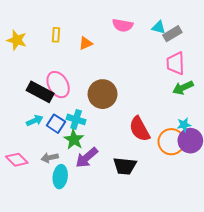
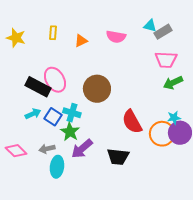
pink semicircle: (123, 25) -> (116, 37), moved
pink trapezoid: (176, 63) -> (166, 60), turned -85

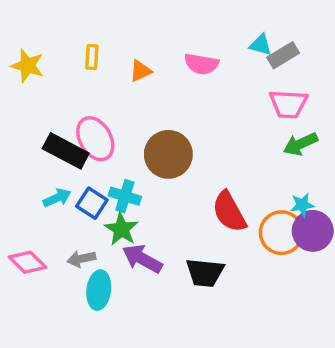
purple arrow: (82, 149) -> (142, 259), turned 70

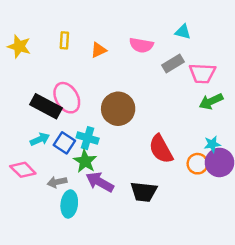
gray rectangle: (283, 55) -> (173, 64), moved
orange circle: (281, 233) -> (198, 164), size x0.7
pink diamond: (27, 262) -> (23, 170), moved

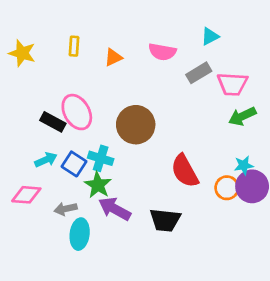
cyan triangle: (183, 32) -> (210, 36), turned -42
black rectangle: (46, 106) -> (53, 122), size x0.7
pink diamond: (23, 170) -> (26, 195), turned -40

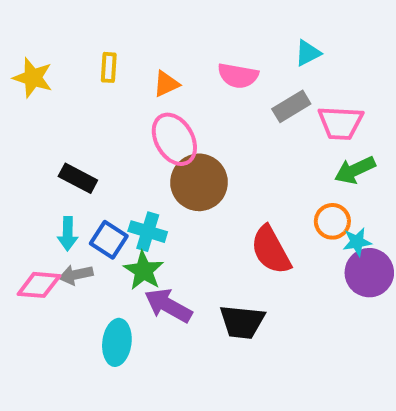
pink ellipse: (77, 112) -> (174, 139), moved
cyan arrow: (46, 160) -> (68, 234), turned 115
orange circle: (227, 188) -> (332, 221), moved
gray arrow: (66, 209) -> (76, 275), moved

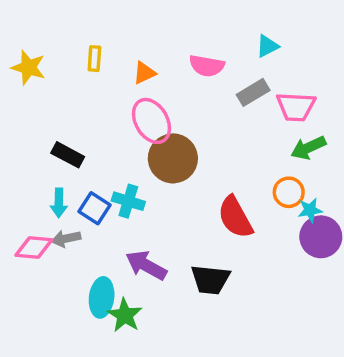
green star: (144, 271) -> (125, 315), moved

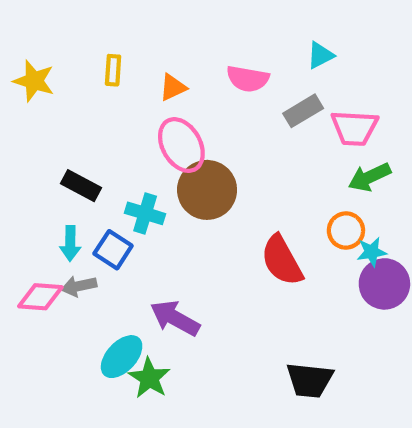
cyan cross: (128, 201) -> (145, 213), moved
black trapezoid: (210, 280) -> (310, 380), moved
cyan ellipse: (102, 297) -> (122, 357), turned 36

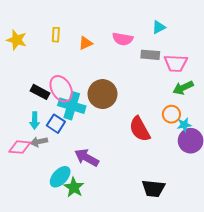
gray rectangle: (303, 111) -> (150, 55), turned 36
pink ellipse: (181, 145) -> (61, 89), moved
cyan cross: (145, 213) -> (72, 106), size x1.4

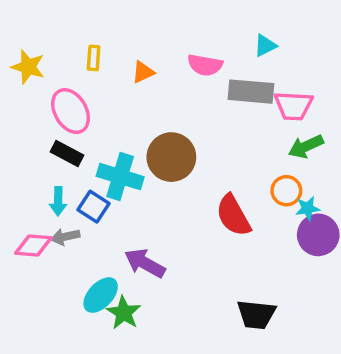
gray rectangle: (150, 55) -> (251, 92), size x1.4
pink ellipse: (61, 89) -> (71, 111), moved

